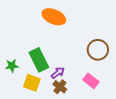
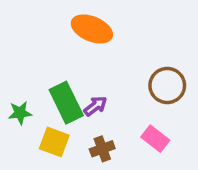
purple arrow: (58, 73) -> (95, 106), moved
brown cross: (60, 87) -> (102, 149), turned 32

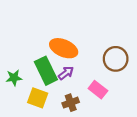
orange ellipse: (92, 29) -> (64, 48), moved
pink rectangle: (155, 139) -> (98, 90), moved

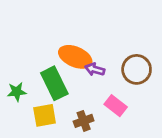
purple arrow: (66, 73) -> (95, 69), moved, turned -126
yellow square: (38, 98) -> (45, 115), turned -30

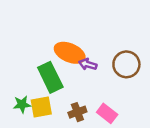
green star: (17, 92) -> (22, 104), moved
pink rectangle: (116, 106) -> (107, 113), moved

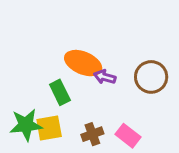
green rectangle: (50, 77) -> (60, 92), size x0.7
green star: (22, 104) -> (26, 125), size x1.5

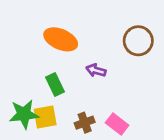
orange ellipse: (83, 63) -> (61, 39), moved
brown circle: (151, 77) -> (138, 41), moved

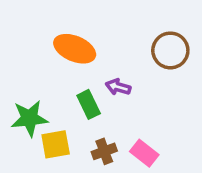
green rectangle: (55, 85) -> (89, 104), moved
green star: (24, 114) -> (29, 118), moved

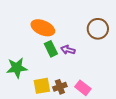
green rectangle: (89, 104) -> (51, 49), moved
yellow square: (56, 144) -> (42, 86), moved

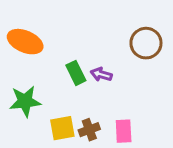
orange ellipse: (43, 28) -> (25, 42), moved
pink rectangle: (83, 88) -> (124, 131), turned 49

